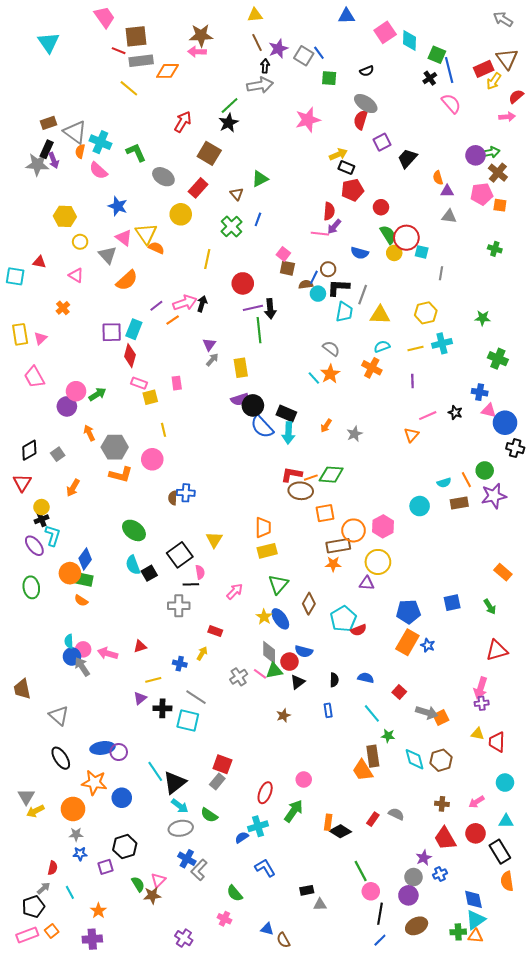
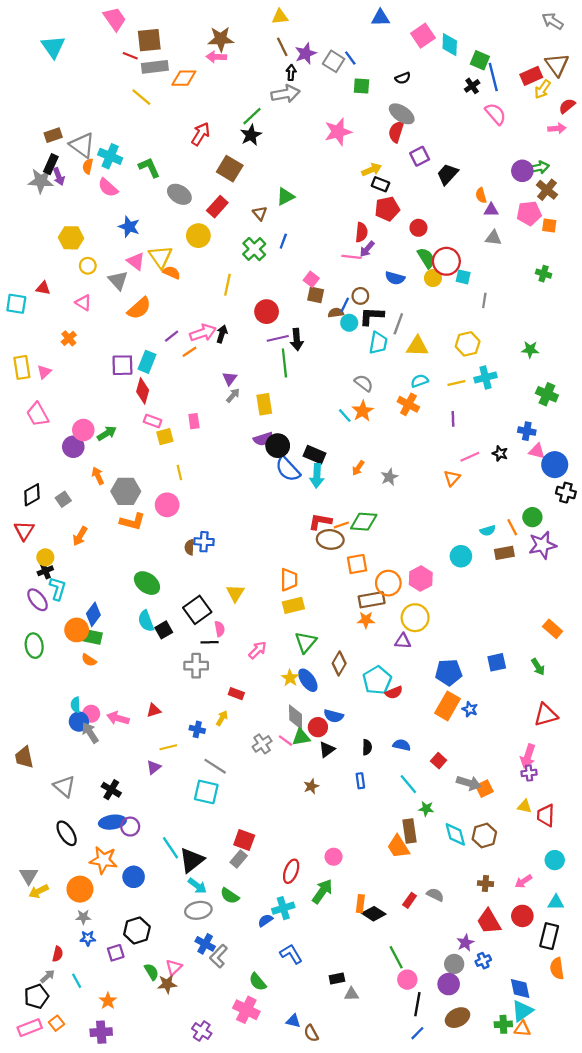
black cross: (162, 708) -> (111, 790), moved, turned 30
black rectangle: (500, 852) -> (549, 936), turned 45
pink cross: (224, 919) -> (246, 1010), size x1.6

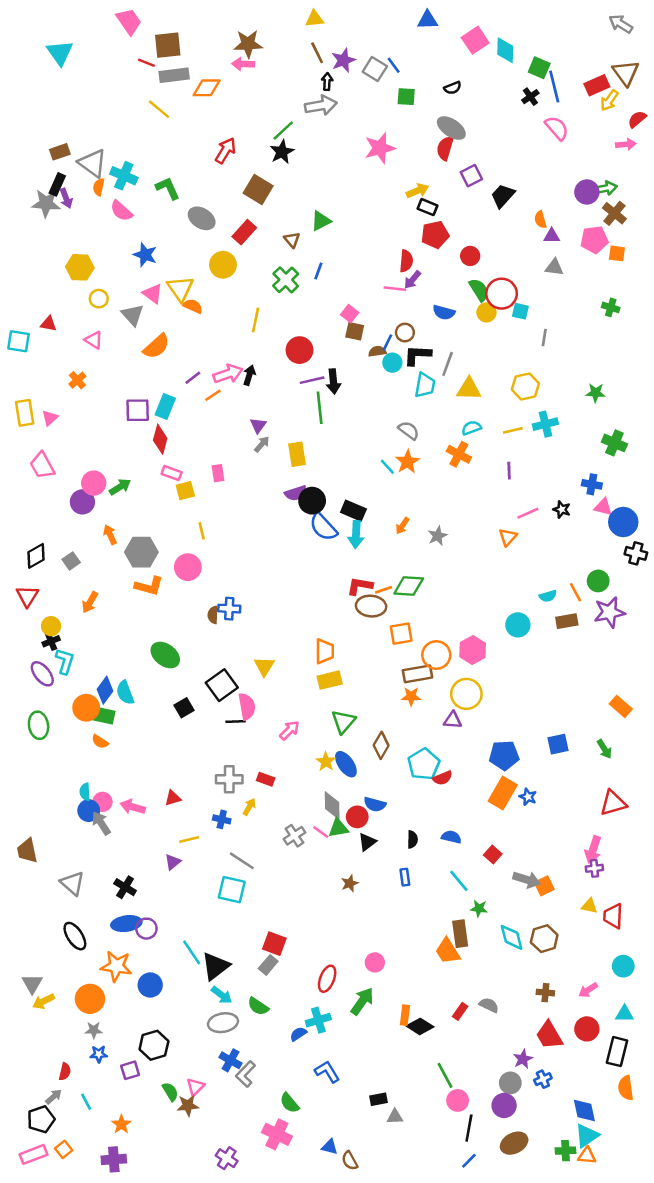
cyan semicircle: (146, 621) -> (125, 693), moved
pink semicircle: (220, 629) -> (247, 706), size x1.5
gray cross: (196, 666) -> (229, 779), moved

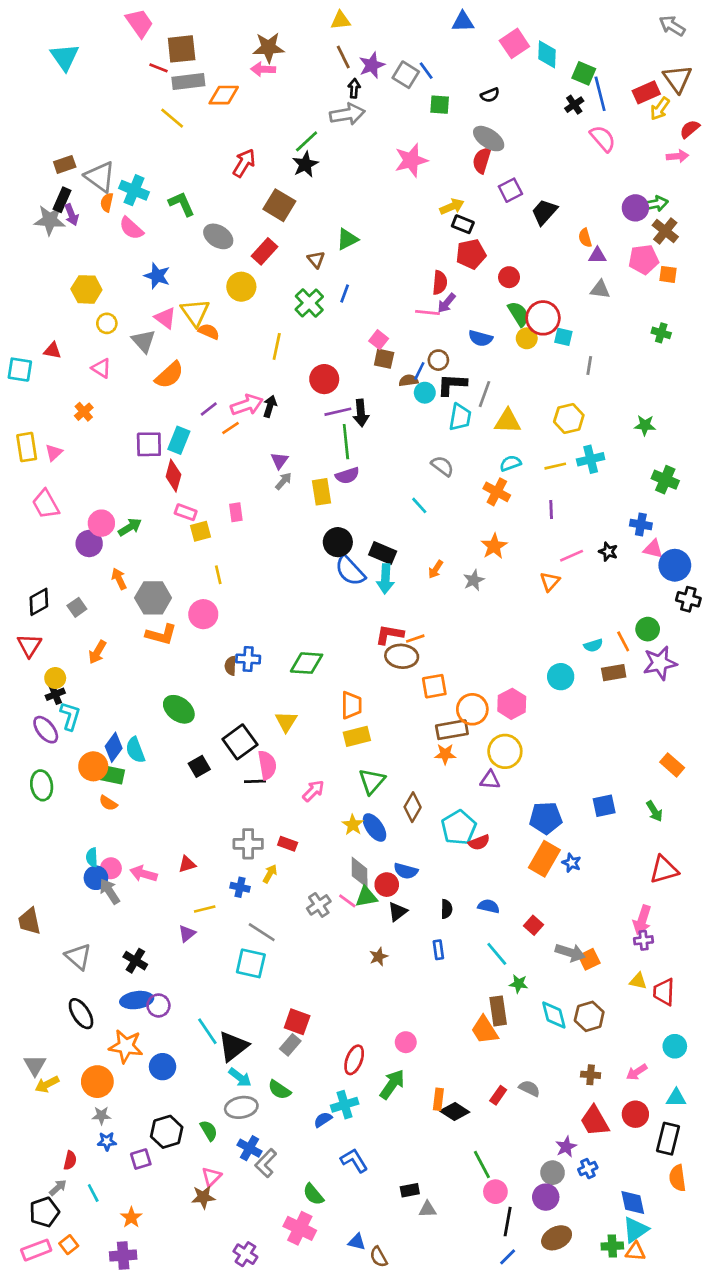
orange star: (407, 462) -> (494, 546), moved
purple semicircle: (296, 493) -> (347, 476), moved
green diamond: (409, 586) -> (307, 663), moved
green semicircle: (170, 1092) -> (209, 1130), moved

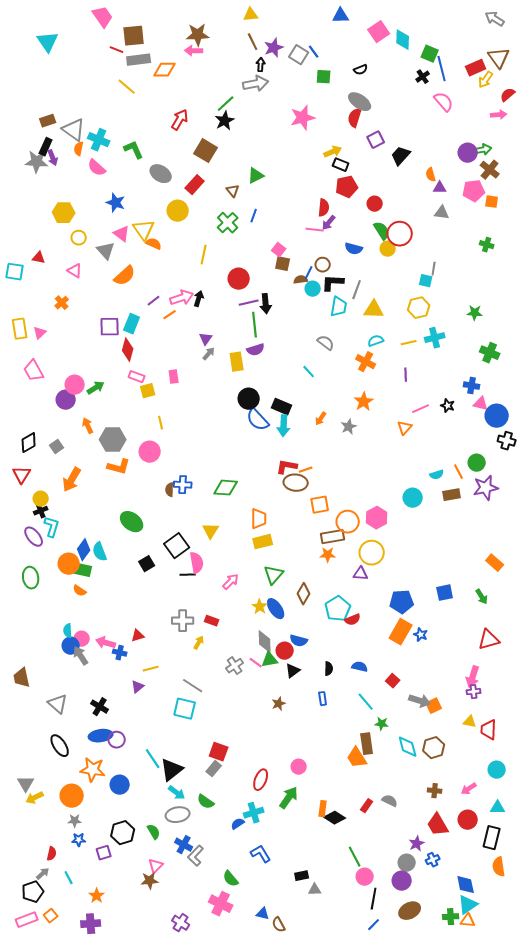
cyan square: (563, 337) -> (426, 281), moved
orange arrow: (97, 652) -> (72, 480), size x1.4
blue cross: (240, 887) -> (120, 653), moved

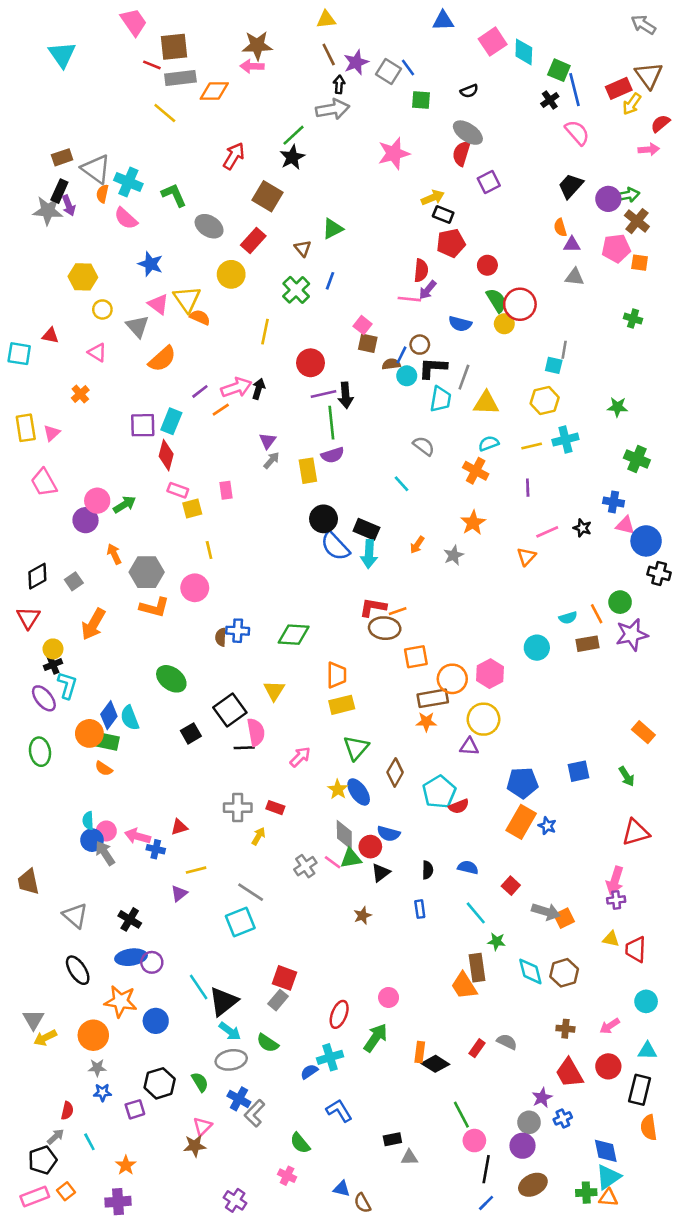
black trapezoid: (401, 156) -> (571, 186), moved
cyan square: (185, 709) -> (240, 922), turned -35
pink cross: (221, 904) -> (287, 1176), size x0.6

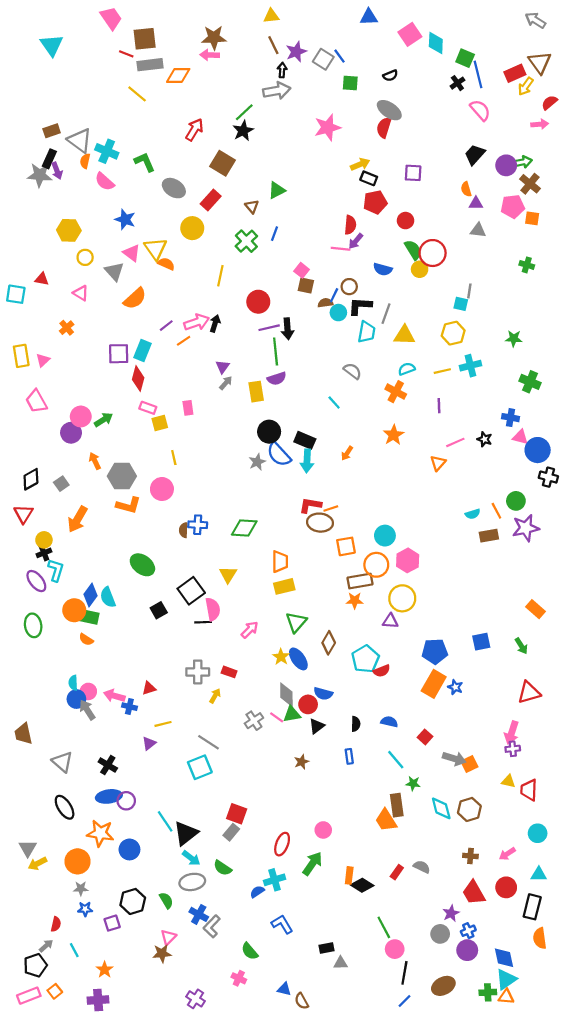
purple square: (489, 182) -> (413, 173), moved, turned 30
gray star: (454, 555) -> (257, 462), moved
cyan circle: (537, 648) -> (385, 536), moved
purple circle: (523, 1146) -> (467, 950), moved

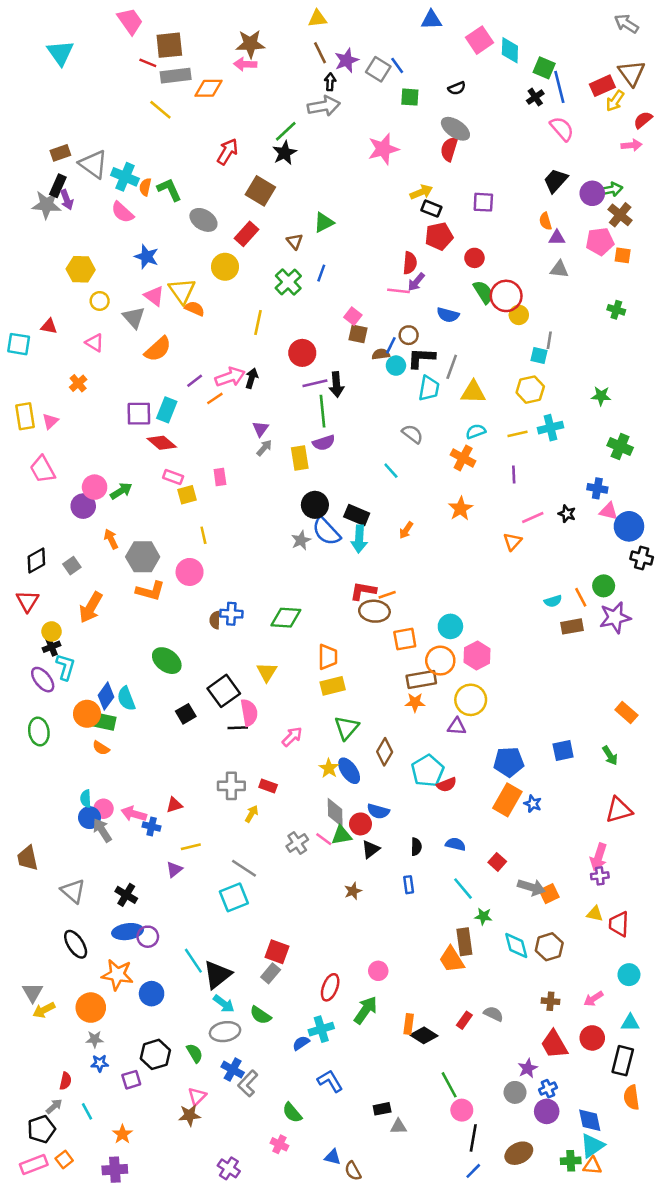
orange semicircle: (85, 161) -> (145, 187), moved
yellow circle: (420, 269) -> (519, 315), moved
red diamond: (138, 379) -> (162, 443), turned -65

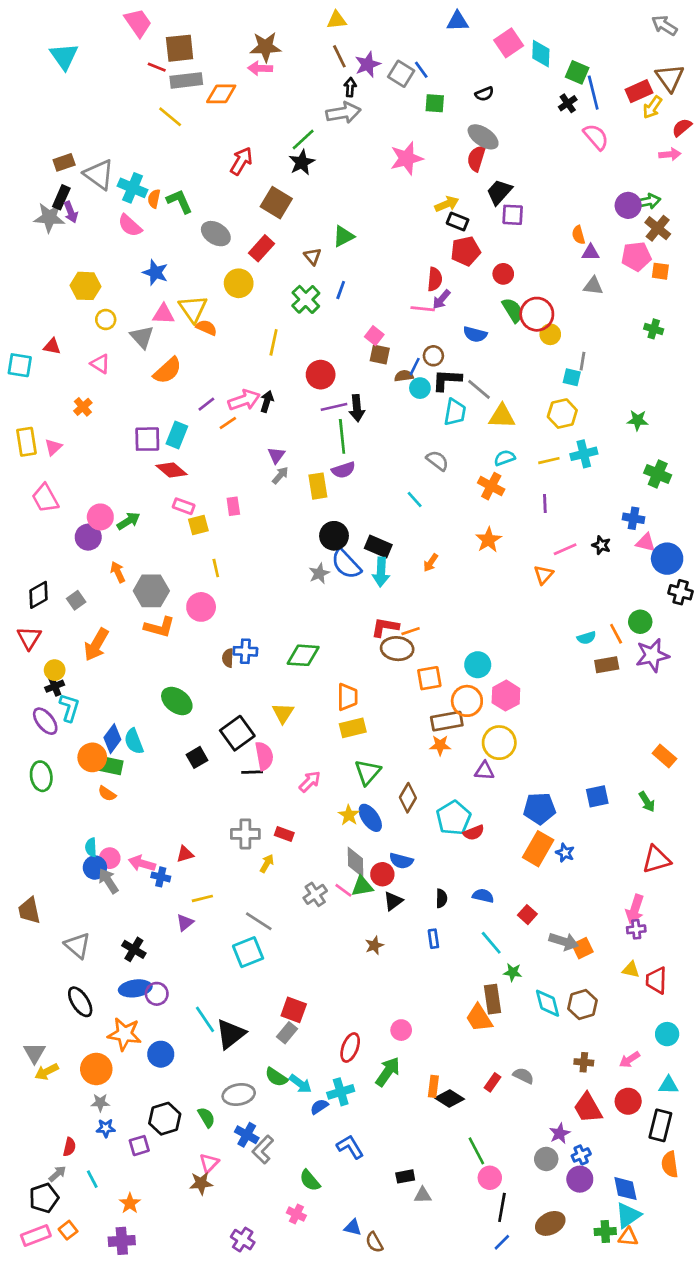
black trapezoid: (556, 181) -> (499, 192), moved
pink triangle: (154, 296) -> (163, 314), turned -35
gray line: (452, 367) -> (479, 389), turned -70
cyan arrow: (224, 1004) -> (300, 1084), moved

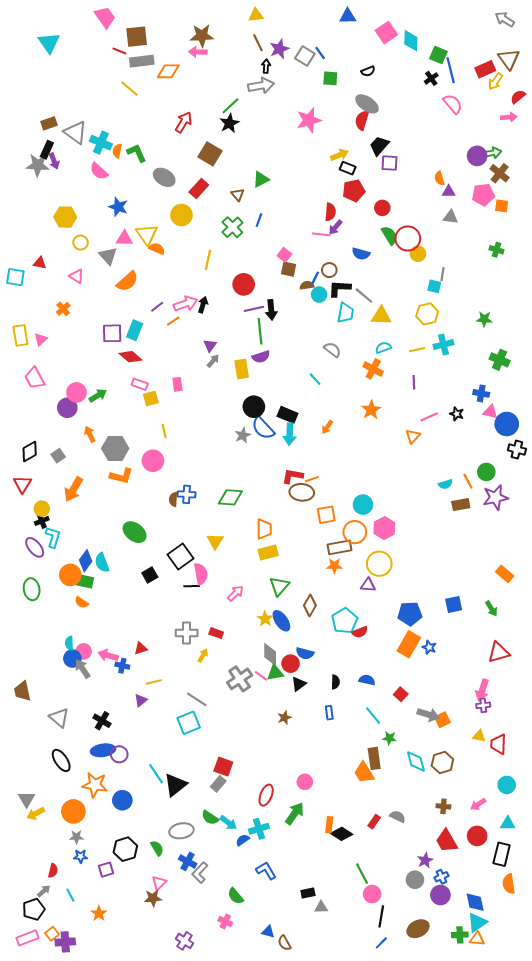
gray cross: (315, 894) -> (240, 679), size x1.4
purple cross: (122, 1241) -> (65, 942), moved

